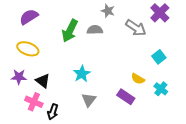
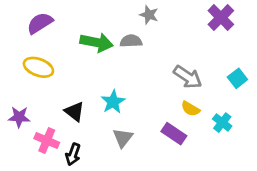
gray arrow: (136, 28) -> (188, 77), moved
green arrow: (70, 31) -> (96, 42), turned -105
cyan square: (159, 57) -> (237, 78), moved
purple star: (19, 77) -> (19, 117), moved
black triangle: (43, 81) -> (74, 111), moved

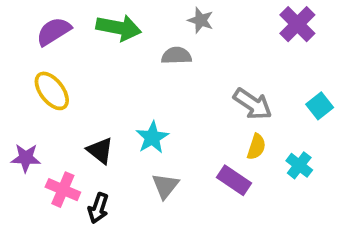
green arrow: (96, 42) -> (119, 28), moved
yellow ellipse: (38, 67) -> (52, 91), turned 32
yellow semicircle: (190, 109) -> (256, 147), turned -102

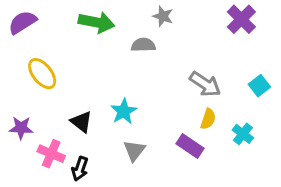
purple semicircle: (54, 31) -> (23, 22), moved

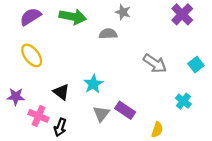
purple semicircle: (23, 22) -> (31, 17), moved
yellow semicircle: (208, 119) -> (157, 130), moved
purple rectangle: (190, 146) -> (125, 110), moved

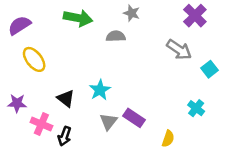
purple semicircle: (31, 17) -> (19, 25), moved
gray arrow: (155, 63) -> (179, 50), moved

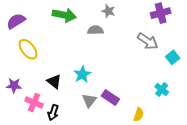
purple cross: (195, 16) -> (161, 13), turned 30

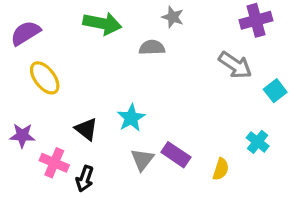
yellow semicircle: (139, 115) -> (221, 169), moved

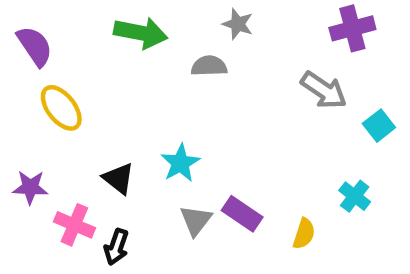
purple semicircle: (25, 33) -> (35, 46), turned 88

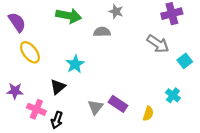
cyan star: (180, 163) -> (75, 64), moved
black triangle: (119, 179) -> (58, 87), turned 42

